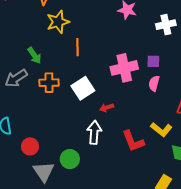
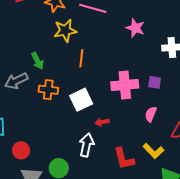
pink semicircle: (154, 83) -> (151, 114), moved

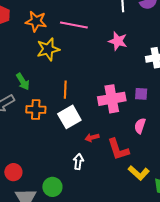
orange line: (81, 58) -> (65, 90), moved
white arrow: (87, 145) -> (78, 162), size x0.7
yellow L-shape: (153, 151) -> (139, 173), moved
red L-shape: (124, 159) -> (118, 149), moved

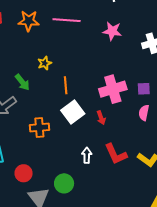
yellow star: (48, 49) -> (45, 63), moved, size x0.6
purple square: (141, 94) -> (144, 89), moved
orange cross: (36, 110) -> (39, 127), moved
red arrow: (92, 138) -> (101, 118), moved, turned -88
red L-shape: (118, 149) -> (116, 154), moved

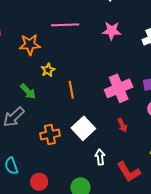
orange star: (29, 21) -> (30, 45), moved
white square: (73, 112) -> (83, 128), moved
red arrow: (101, 118) -> (122, 125), moved
red L-shape: (116, 154) -> (129, 172), moved

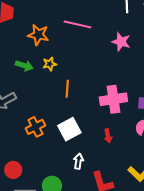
green arrow: (28, 91) -> (24, 66), moved, turned -42
orange cross: (50, 135) -> (35, 127), turned -30

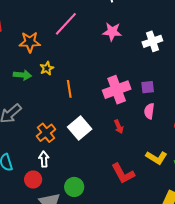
pink line: (77, 24) -> (66, 24), turned -48
white arrow: (78, 161) -> (44, 159), moved

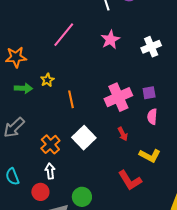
pink star: (112, 32) -> (110, 40), turned -30
orange star: (30, 42) -> (16, 57), moved
yellow L-shape: (156, 158) -> (150, 156), moved

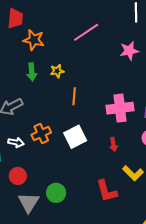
green arrow: (23, 88) -> (32, 72), turned 66
white arrow: (50, 171) -> (16, 142), moved, turned 91

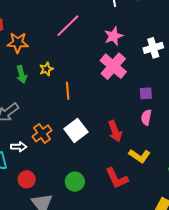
pink cross: (120, 108) -> (113, 66), moved, turned -32
red arrow: (113, 145) -> (115, 131), size x1.5
green circle: (56, 193) -> (75, 182), moved

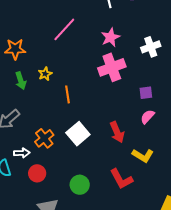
pink cross: (113, 66) -> (112, 67), turned 32
pink semicircle: (146, 117) -> (148, 117), turned 35
red circle: (27, 179) -> (37, 173), moved

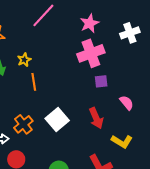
purple square: (146, 93) -> (101, 81), moved
orange line: (68, 94) -> (34, 82), moved
pink semicircle: (148, 117) -> (127, 103), turned 98

